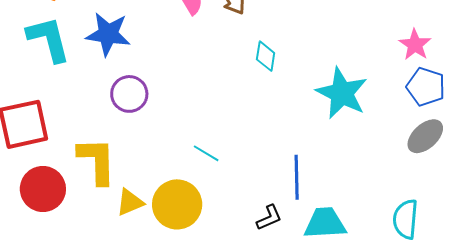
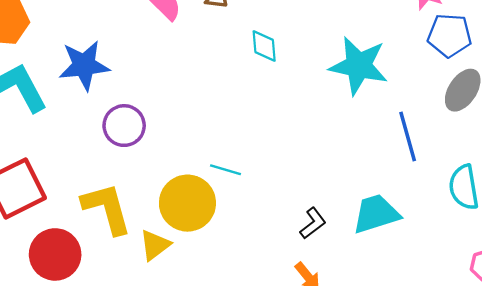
blue line: (297, 177) -> (408, 137), moved
yellow circle: (177, 204) -> (187, 203), moved

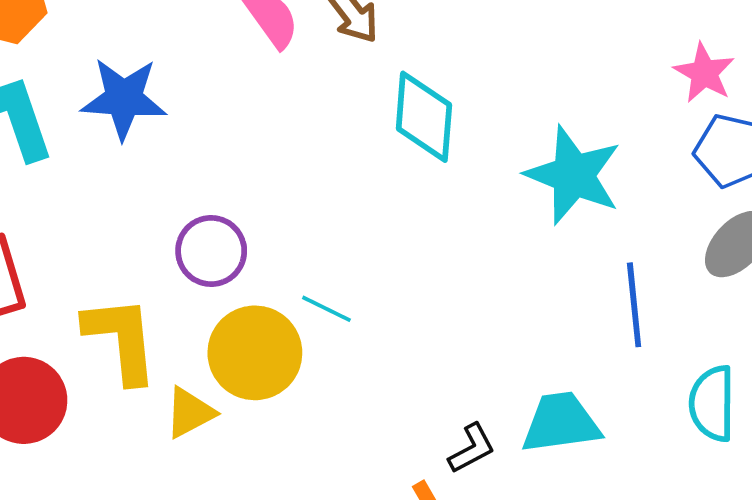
cyan diamond: (264, 46) -> (424, 117), size x1.6
purple circle: (124, 126) -> (211, 251), moved
black L-shape: (313, 223) -> (472, 448), moved

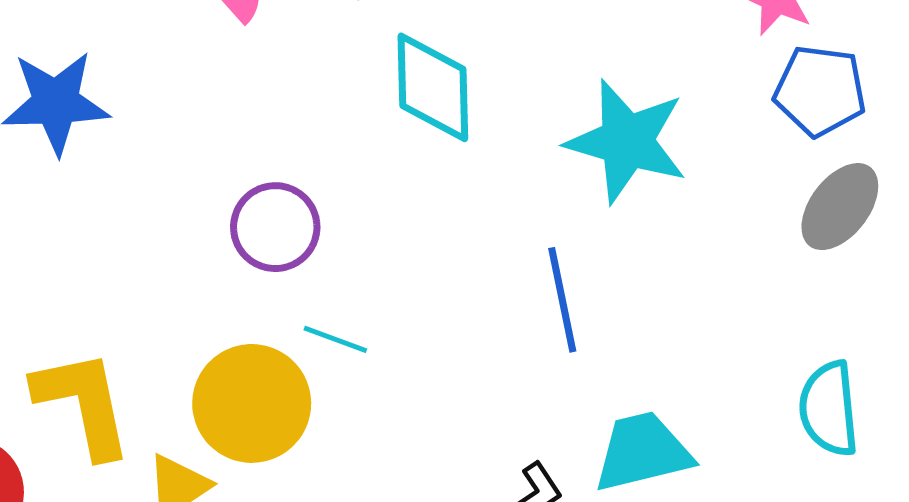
purple circle: (211, 251) -> (275, 227), moved
blue line: (634, 305) -> (562, 300), moved

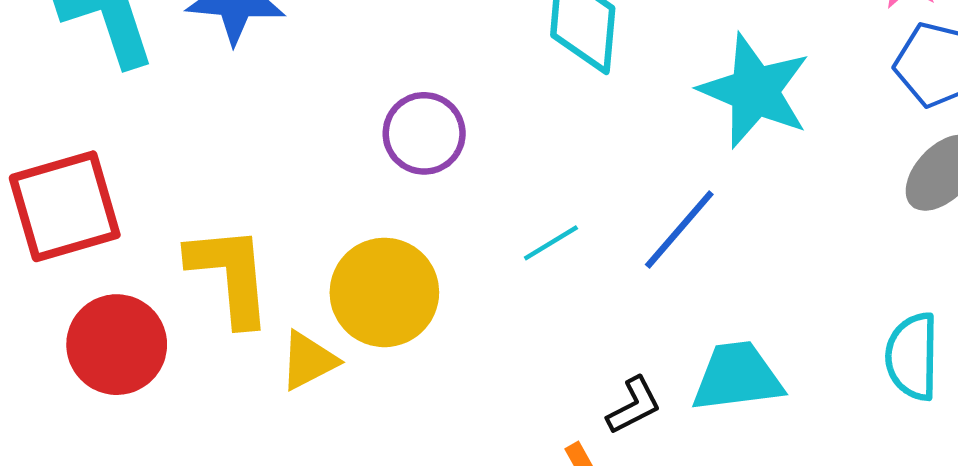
blue line: (562, 300) -> (679, 229), turned 46
cyan line: (335, 339) -> (551, 243), moved, turned -58

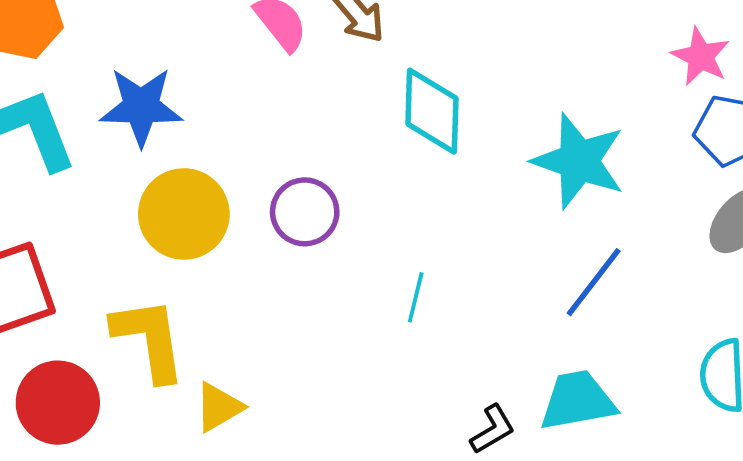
blue line: (679, 229) -> (594, 282), moved
cyan line: (551, 243) -> (416, 297), turned -42
yellow circle: (384, 292) -> (184, 214), moved

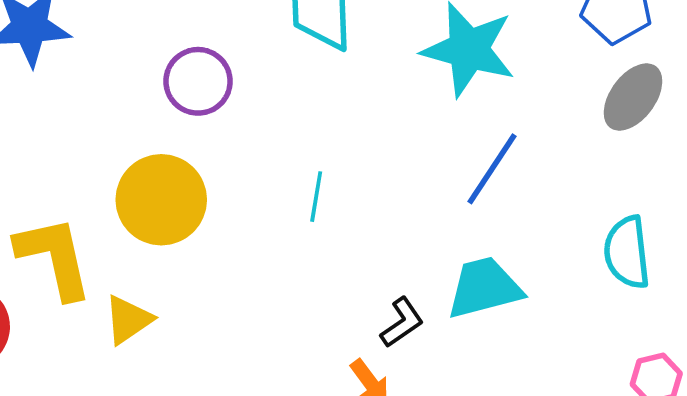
purple circle: (305, 212) -> (198, 81), moved
yellow circle: (184, 214) -> (161, 200), moved

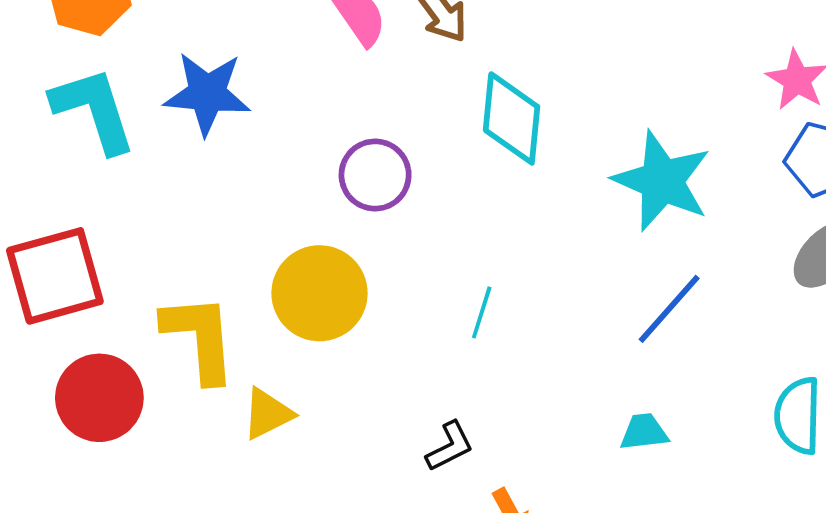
cyan trapezoid: (484, 288) -> (644, 432), size x0.6
black L-shape: (402, 322) -> (450, 446), moved

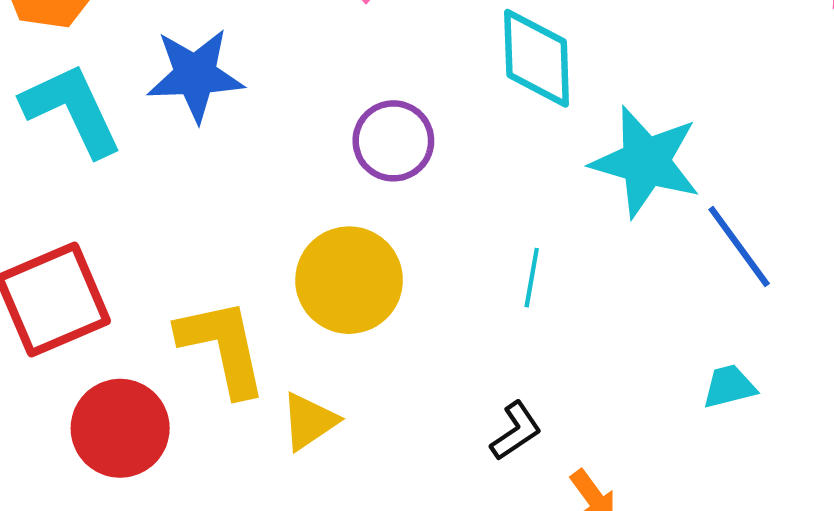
cyan star: (662, 181) -> (646, 162), moved
blue line: (669, 309) -> (739, 246), turned -70

